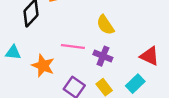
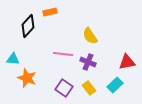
red triangle: (150, 56) -> (127, 62), turned -36
orange star: (43, 66) -> (27, 78), moved

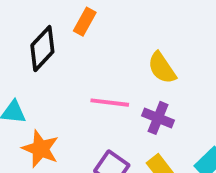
orange rectangle: (50, 12) -> (85, 22), turned -48

